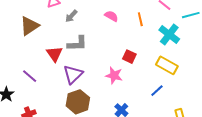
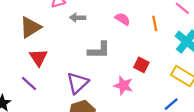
gray arrow: (71, 16) -> (78, 18), turned 48
gray L-shape: (77, 44) -> (99, 50), moved
red triangle: (54, 54) -> (38, 57), moved

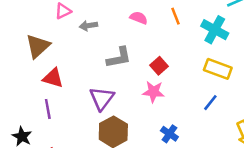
red triangle: (38, 57) -> (53, 78), turned -30
red square: (141, 65) -> (159, 66), moved, turned 32
purple line: (29, 84) -> (48, 109), turned 48

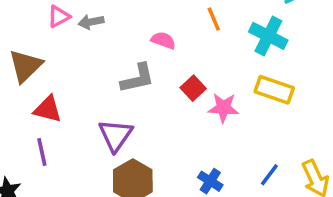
pink semicircle: (139, 18) -> (163, 40), moved
gray arrow: (88, 26) -> (91, 22), moved
pink star: (153, 92) -> (223, 108), moved
blue line: (210, 103) -> (269, 175), moved

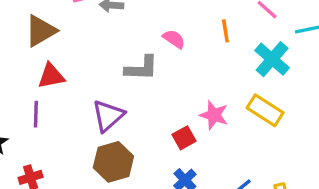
red square: (193, 88) -> (184, 138), moved
red triangle: (48, 109) -> (51, 76), turned -40

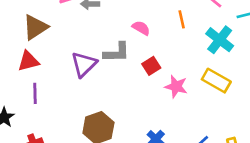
red triangle: (51, 76) -> (28, 61), moved
purple triangle: (108, 116) -> (84, 64), moved
red square: (184, 138) -> (151, 66), moved

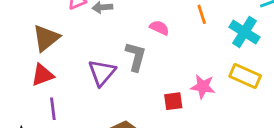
gray L-shape: (117, 52) -> (136, 56), turned -68
red square: (151, 66) -> (173, 101), moved, turned 30

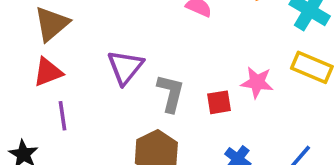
gray L-shape: (136, 56) -> (171, 93), moved

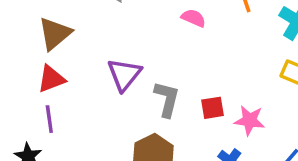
pink star: (257, 82) -> (250, 120), moved
purple line: (63, 116) -> (49, 119), moved

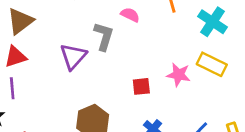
gray L-shape: (167, 99) -> (104, 36), moved
pink star: (250, 120) -> (179, 75), moved

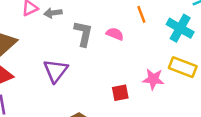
pink semicircle: (130, 15) -> (115, 34), moved
gray L-shape: (104, 36) -> (83, 34), moved

